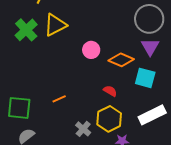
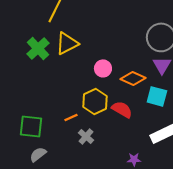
red semicircle: (110, 91) -> (122, 109), size x1.5
yellow hexagon: (109, 119) -> (95, 101), moved
gray cross: (83, 129) -> (86, 136), moved

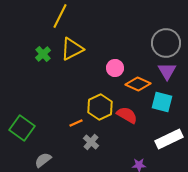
green cross: (38, 48) -> (43, 54), size x0.7
pink circle: (103, 68) -> (115, 68), moved
green square: (31, 126) -> (22, 128), moved, turned 30

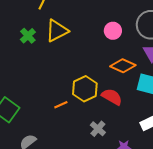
pink circle: (115, 68) -> (113, 31), moved
gray cross: (91, 142) -> (98, 129), moved

